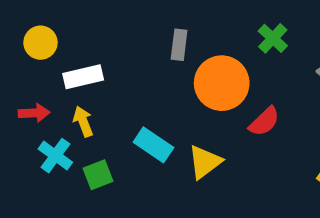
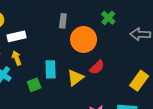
red semicircle: (264, 121) -> (97, 67), moved
cyan rectangle: (153, 145) -> (51, 69), turned 54
green square: (98, 175) -> (34, 85), moved

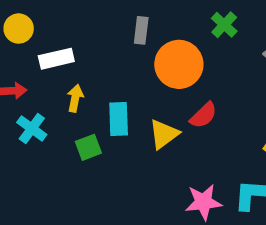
yellow arrow: (17, 58) -> (75, 98), moved, turned 32

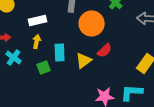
white rectangle: (56, 59) -> (38, 20), moved

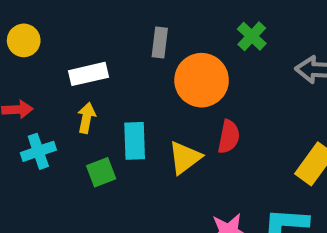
red semicircle: (105, 50) -> (229, 137), turned -35
cyan cross: (14, 58) -> (38, 151), turned 35

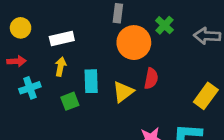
green cross: (252, 36) -> (164, 25), moved
yellow circle: (24, 40) -> (21, 28), moved
gray rectangle: (160, 43) -> (118, 13), moved

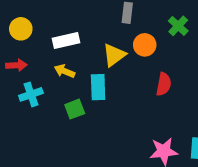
orange circle: (134, 43) -> (145, 45), size x0.6
yellow arrow: (61, 67) -> (65, 71), turned -78
yellow triangle: (123, 92) -> (114, 55), moved

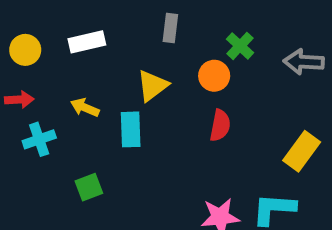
white rectangle: (66, 40) -> (87, 42), moved
orange circle: (145, 45) -> (214, 76), moved
green square: (75, 109) -> (89, 187), moved

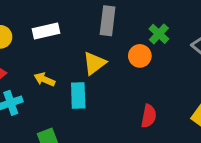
gray rectangle: (170, 28) -> (108, 21), size x1.4
red semicircle: (220, 125) -> (149, 116), moved

